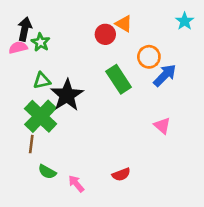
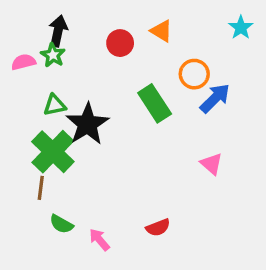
black arrow: (25, 29) -> (58, 31), moved
red circle: (105, 34) -> (120, 43), moved

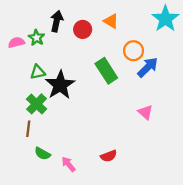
cyan star: (241, 28) -> (165, 19), size x1.6
black arrow: (58, 31) -> (57, 21), moved
green cross: (53, 152) -> (37, 104), size x0.7

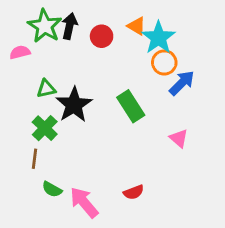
cyan star: (165, 19) -> (158, 38), moved
green star: (37, 38) -> (45, 26), moved, size x1.6
green rectangle: (106, 71) -> (131, 106), moved
pink arrow: (68, 164) -> (84, 202), size x1.6

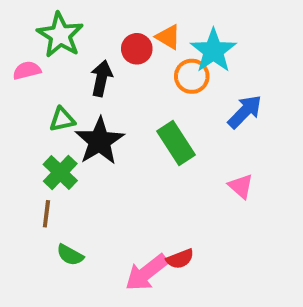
black arrow: (69, 26) -> (101, 78), moved
orange triangle: (137, 26) -> (168, 37), moved
orange circle: (164, 62) -> (192, 76), moved
pink arrow: (84, 202) -> (147, 273), moved, turned -88

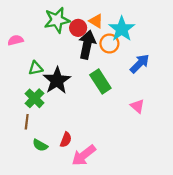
green star: (60, 35) -> (57, 20), moved, turned 30
black arrow: (101, 78) -> (87, 45), moved, size x1.4
red semicircle: (180, 259) -> (66, 140), moved, turned -48

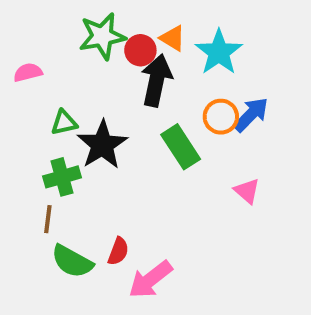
orange circle: (109, 44) -> (221, 117), moved
green cross: (35, 98) -> (62, 177), turned 30
green semicircle: (40, 145) -> (72, 261), size x1.5

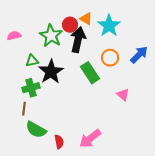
green star: (102, 36) -> (51, 36), moved, turned -30
blue arrow: (251, 115) -> (139, 55), moved
red semicircle: (118, 251) -> (59, 142), moved, turned -32
pink arrow: (150, 279) -> (90, 139), moved

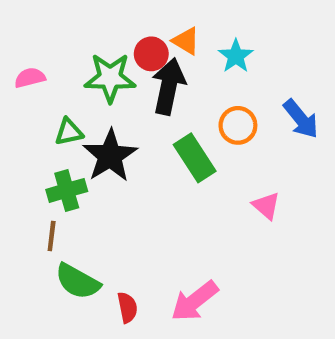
cyan star: (109, 26) -> (236, 56), size x0.7
green star: (51, 36) -> (110, 78), turned -30
blue arrow: (139, 55) -> (301, 119), turned 96

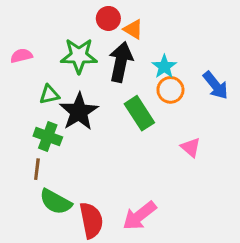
red circle: (151, 54) -> (108, 18), moved
cyan star: (236, 56) -> (164, 67), moved
green cross: (67, 190) -> (48, 137), turned 36
red semicircle: (127, 307) -> (91, 220), size x1.6

